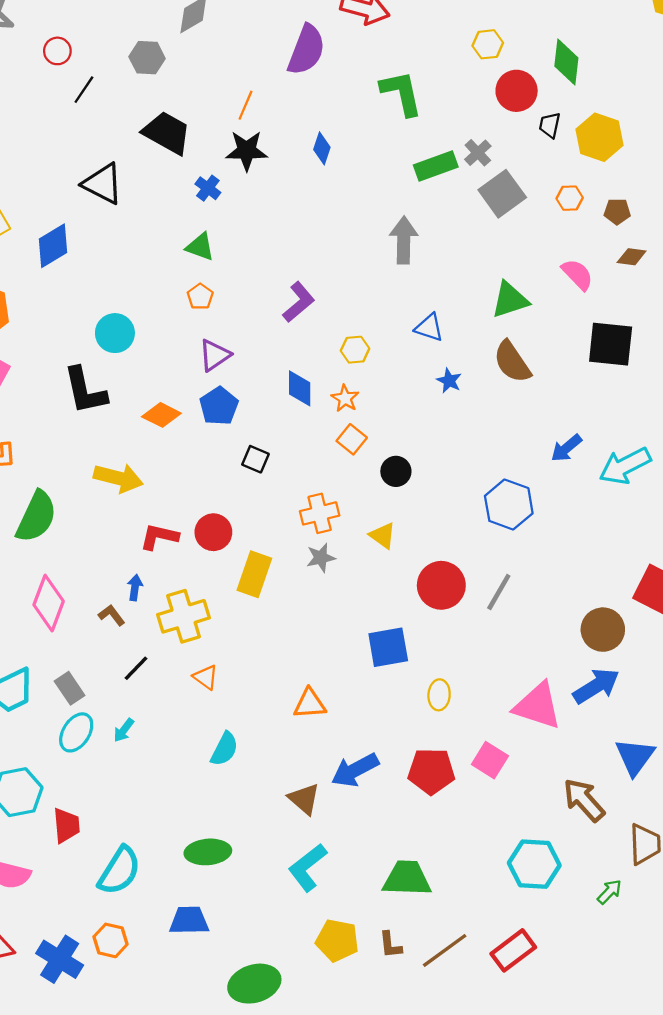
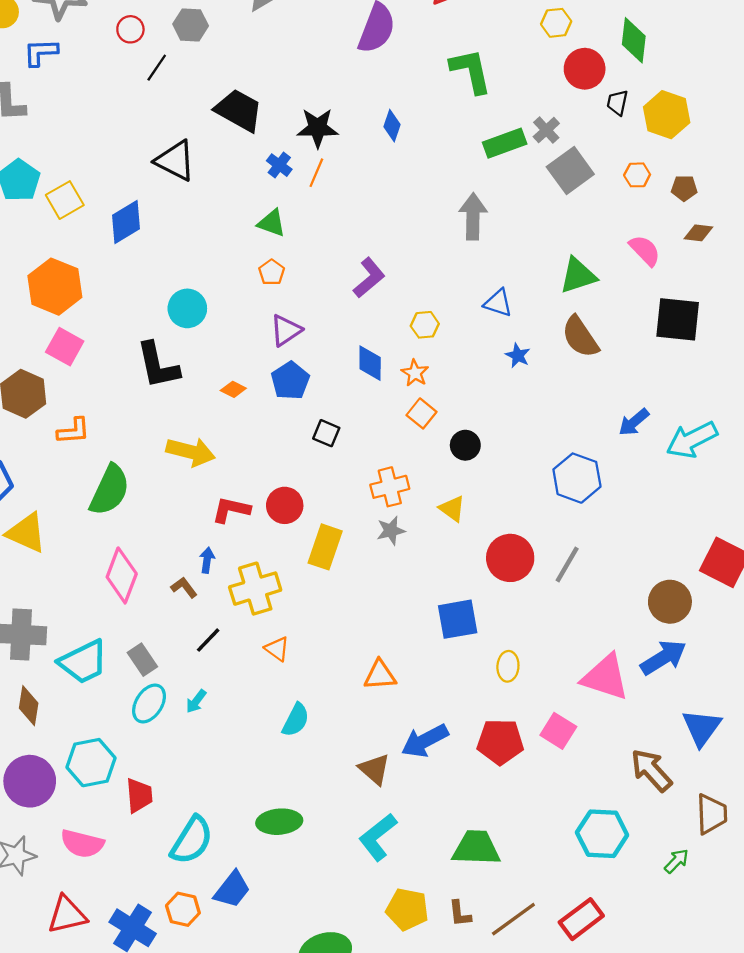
gray hexagon: (147, 58) -> (191, 25), moved
orange line: (245, 105) -> (316, 173), moved
orange diamond: (161, 415) -> (233, 389), size x0.7
blue trapezoid: (189, 921) -> (232, 890), moved, turned 129

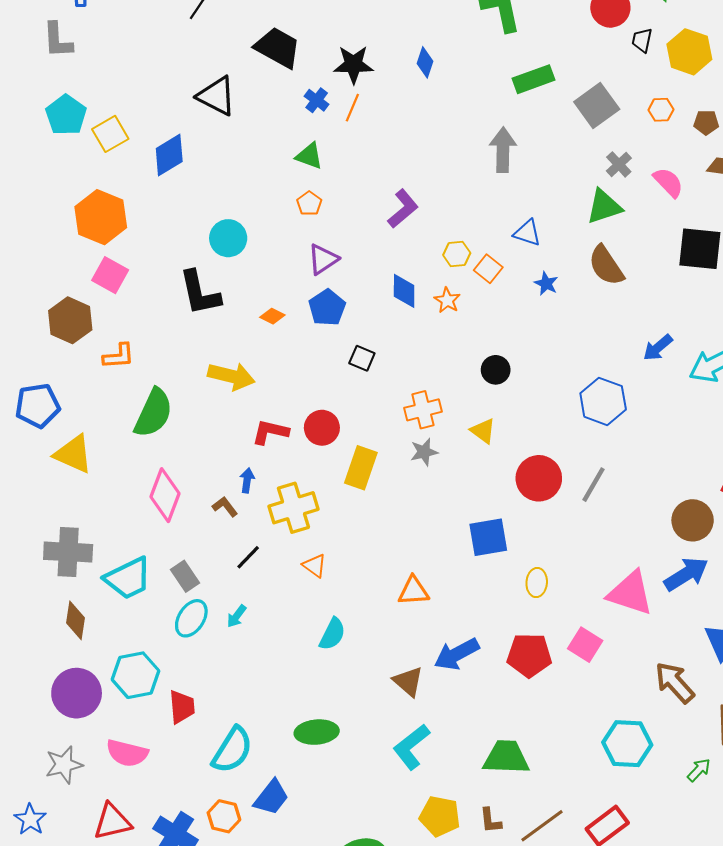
gray cross: (546, 130) -> (619, 164), moved
orange square: (422, 413) -> (488, 269), moved

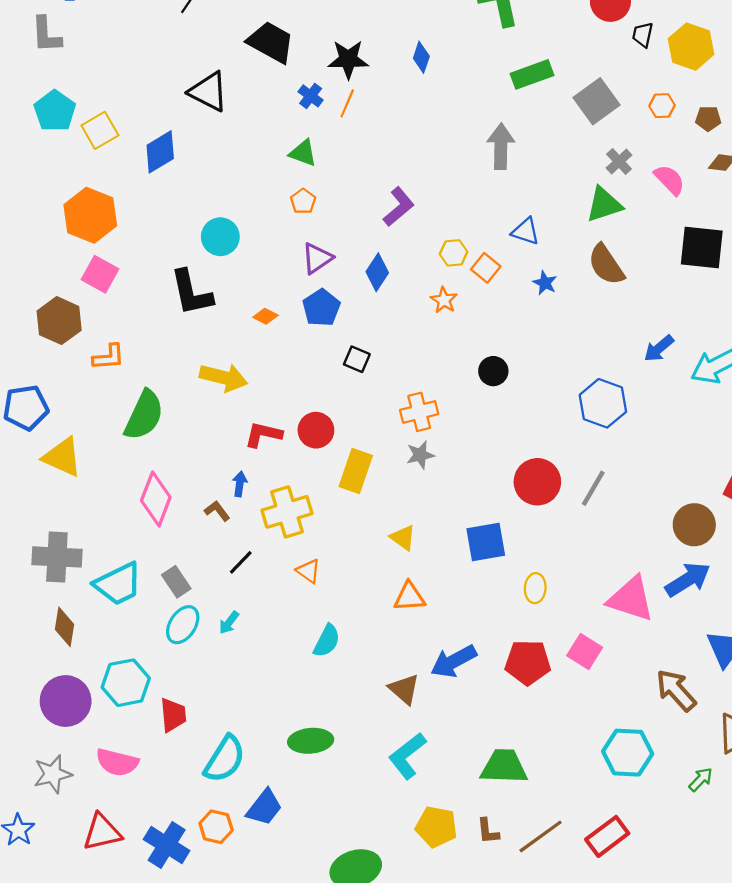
blue diamond: (404, 291) -> (377, 272), moved, turned 33
yellow triangle: (483, 431) -> (403, 538), moved

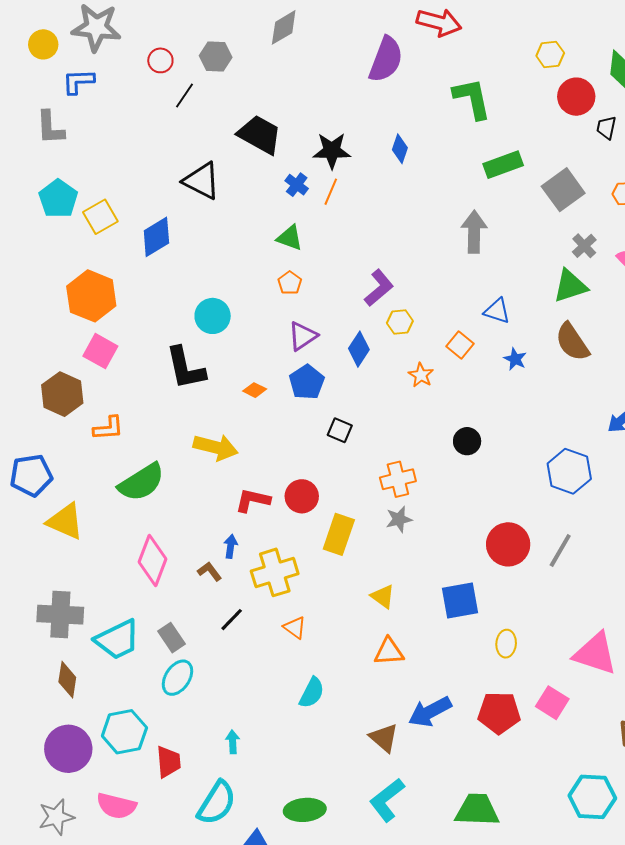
yellow hexagon: (454, 253) -> (400, 322), moved
green semicircle: (144, 415) -> (141, 482), turned 33
cyan arrow: (229, 623) -> (233, 742), moved, turned 140
green ellipse: (311, 741) -> (305, 810), moved

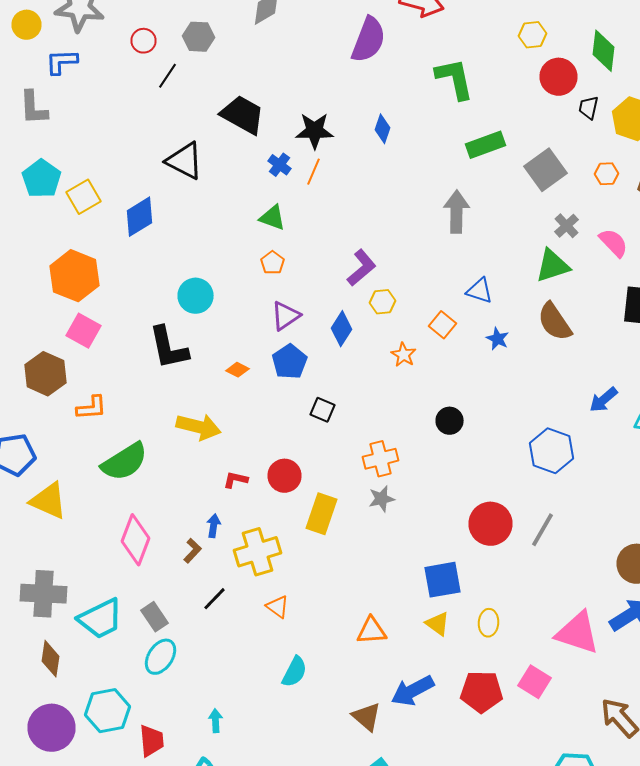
red L-shape: (253, 500) -> (236, 480), size x0.7
brown L-shape: (210, 571) -> (192, 551), turned 80
yellow triangle: (383, 596) -> (438, 624), moved

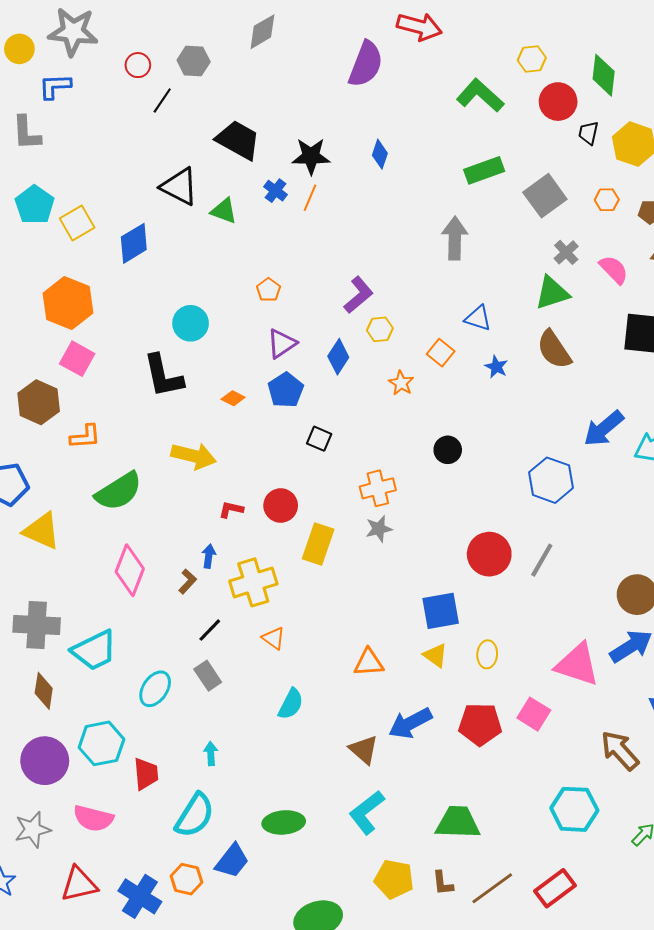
green L-shape: (454, 79) -> (480, 95), moved, turned -36
green triangle: (272, 218) -> (224, 211), moved
blue arrow: (604, 400) -> (604, 429), size x1.4
gray rectangle: (154, 617) -> (208, 676), moved

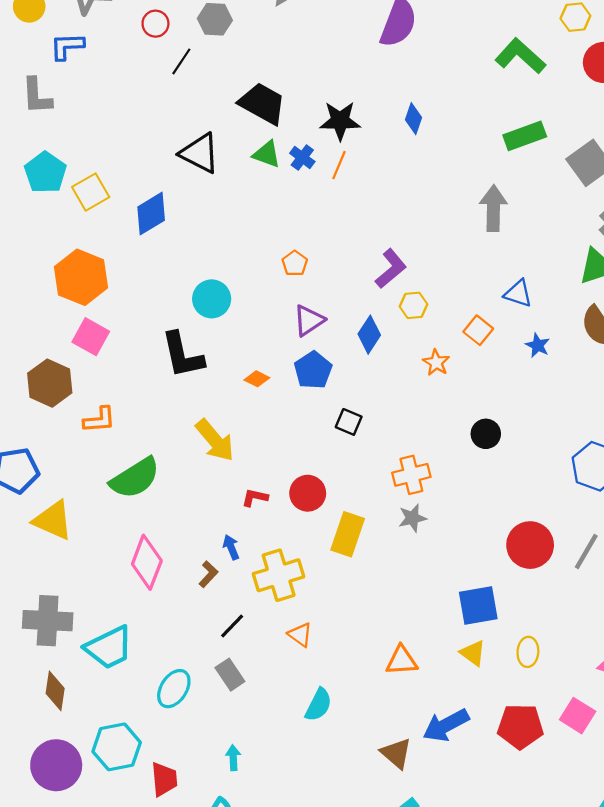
green triangle: (224, 211) -> (267, 154), moved
yellow arrow: (194, 456) -> (215, 440), turned 36
blue arrow: (209, 556) -> (231, 547), turned -30

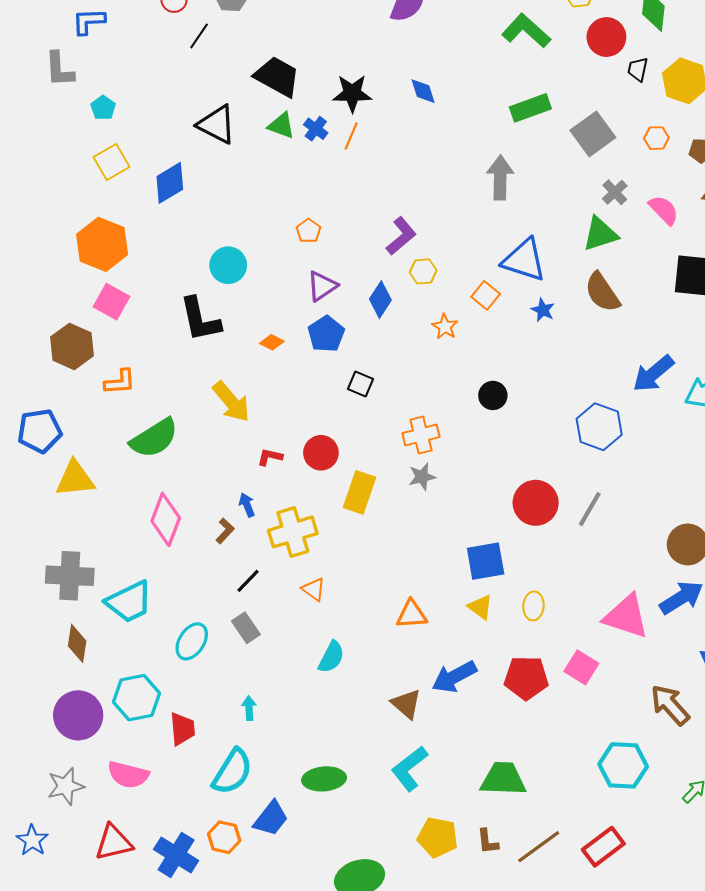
blue diamond: (413, 119) -> (423, 91), turned -36
cyan pentagon: (45, 173) -> (103, 108), moved, size x0.6
blue triangle: (518, 293) -> (524, 260), size x1.6
yellow triangle: (53, 520) -> (75, 479), turned -30

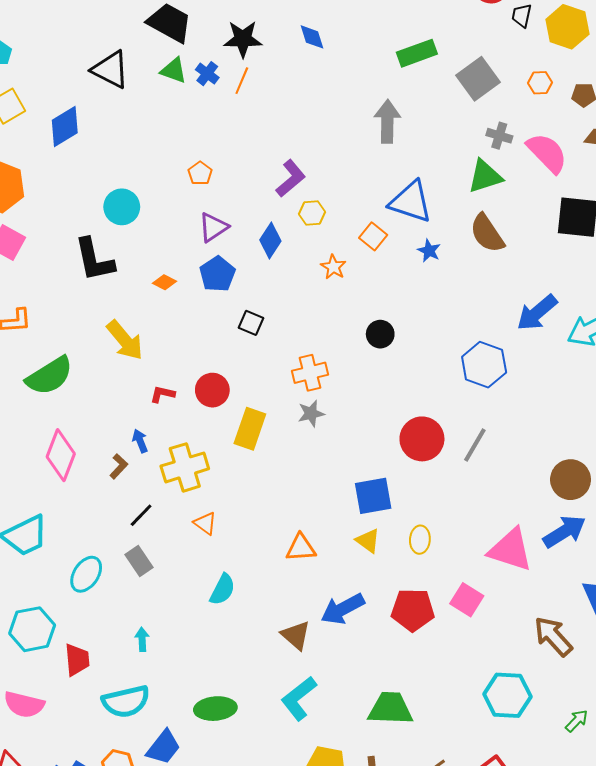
gray cross: (615, 192) -> (499, 136), turned -30
pink semicircle: (664, 210) -> (547, 153), size x1.4
cyan semicircle: (232, 772) -> (126, 701), turned 45

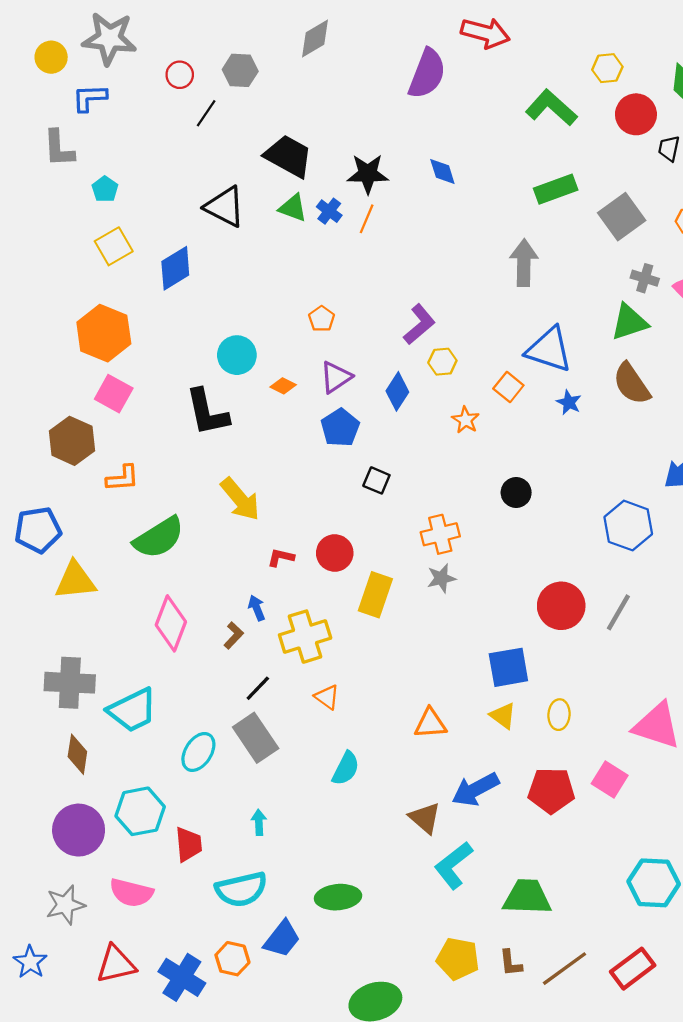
orange diamond: (164, 282) -> (283, 386), moved
gray rectangle: (139, 561) -> (256, 738), size x1.5
cyan L-shape: (299, 698) -> (453, 865), moved

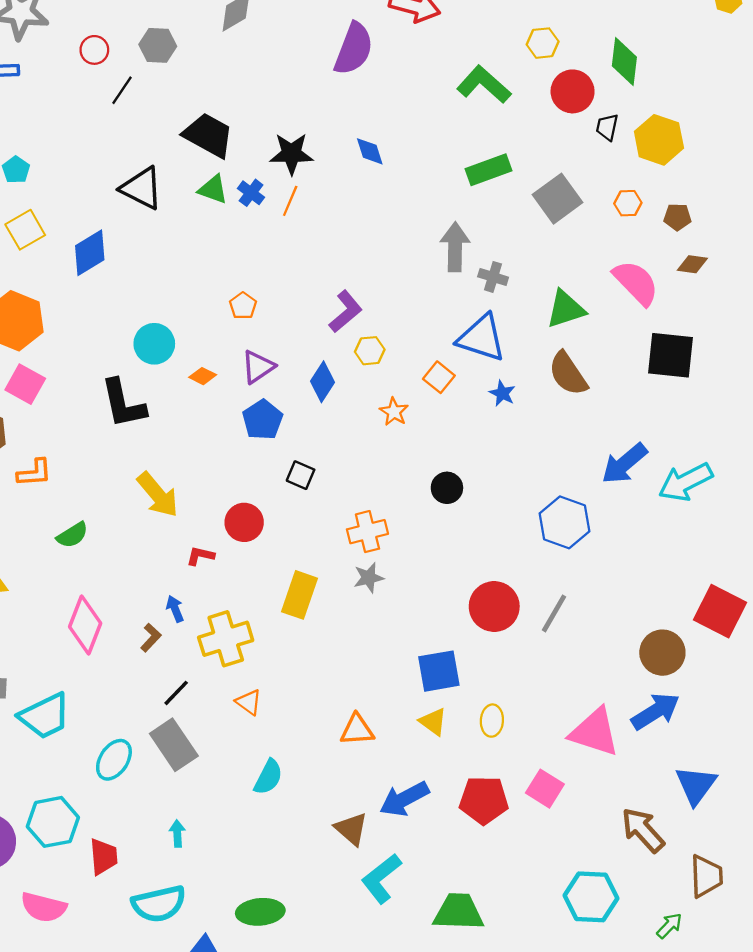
gray cross: (645, 278) -> (493, 277), moved
green semicircle: (159, 538) -> (72, 535), size x0.6
red circle: (335, 553) -> (244, 522), moved

